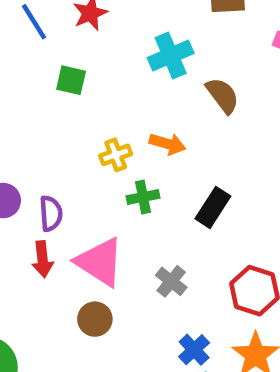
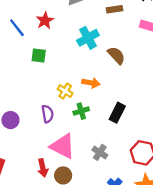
yellow cross: (116, 155) -> (65, 91), turned -32
purple semicircle: (51, 213) -> (47, 114), moved
red arrow: (42, 259) -> (43, 168), moved

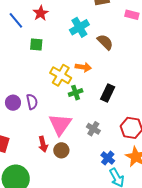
yellow cross: (65, 91) -> (61, 75), size x1.5
purple semicircle: (47, 114) -> (32, 102), moved
pink triangle: (63, 146) -> (60, 124), turned 40

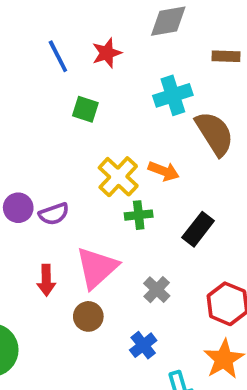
brown semicircle: (105, 42) -> (215, 133), size x1.4
purple semicircle: (32, 102) -> (54, 214), turned 70
red arrow: (43, 144) -> (46, 280), moved
blue cross: (108, 158) -> (143, 345), moved

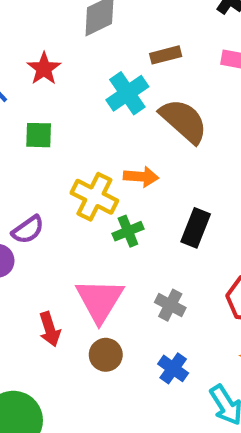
brown rectangle: (226, 56) -> (166, 55), moved
purple semicircle: (54, 214) -> (28, 230), moved

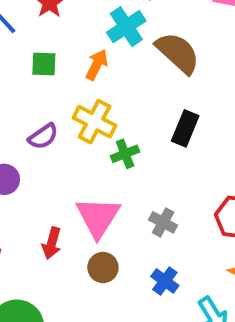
orange arrow: (141, 177) -> (97, 65), moved, turned -68
black rectangle: (196, 228) -> (185, 128), moved
purple semicircle: (28, 230) -> (43, 136), moved
red arrow: (50, 329) -> (52, 243), turned 32

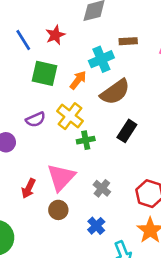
brown semicircle: (178, 53) -> (115, 92), moved, turned 92
green square: (44, 64) -> (44, 73), size x1.5

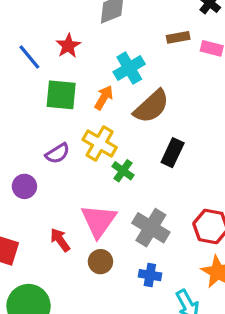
brown rectangle: (128, 41) -> (178, 37), moved
green cross: (86, 140) -> (123, 171), turned -36
red arrow: (29, 188) -> (60, 240), turned 126
gray cross: (102, 188) -> (151, 228), size x1.6
blue cross: (96, 226) -> (150, 275), turned -30

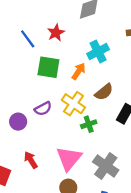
brown semicircle: (151, 106) -> (104, 92), moved, size x0.7
green cross: (123, 171) -> (89, 124), turned 32
purple circle: (24, 186) -> (18, 122), moved
red arrow: (60, 240) -> (31, 160), moved

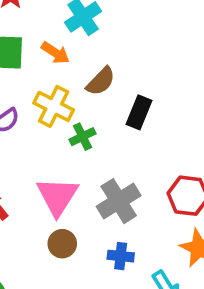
orange arrow: (79, 71) -> (55, 53), turned 96
gray cross: (106, 166) -> (119, 201), turned 30

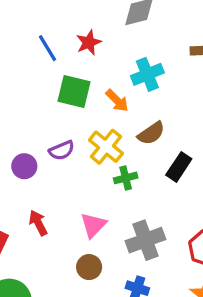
pink triangle: (57, 196) -> (93, 225), size x0.7

